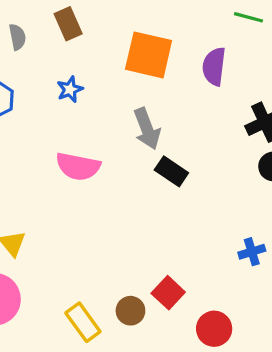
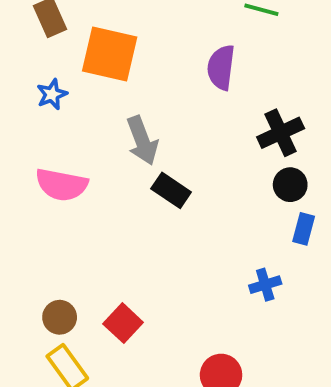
orange square: (149, 55) -> (110, 54), moved
red square: (168, 293) -> (123, 323), moved
brown circle: (130, 311) -> (60, 317), moved

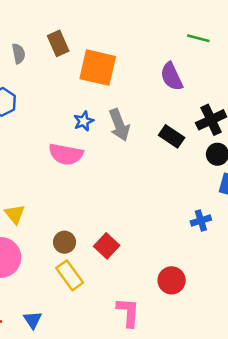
purple semicircle: (221, 67) -> (172, 76), turned -32
blue star: (52, 94) -> (84, 121), moved
black rectangle: (171, 190) -> (172, 136), moved

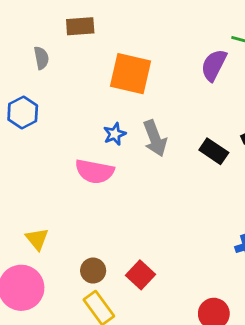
brown rectangle: (58, 43) -> (80, 26), moved, turned -70
purple semicircle: (172, 76) -> (214, 65), moved, turned 52

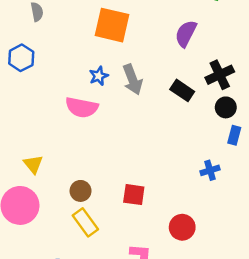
purple semicircle: (214, 65) -> (186, 34), moved
red square: (141, 275) -> (134, 195), moved, turned -35

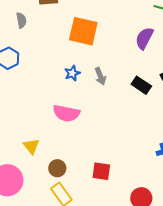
gray arrow: (133, 80) -> (100, 76), size x0.7
pink semicircle: (82, 107) -> (66, 113), moved
yellow triangle: (33, 164) -> (31, 146), moved

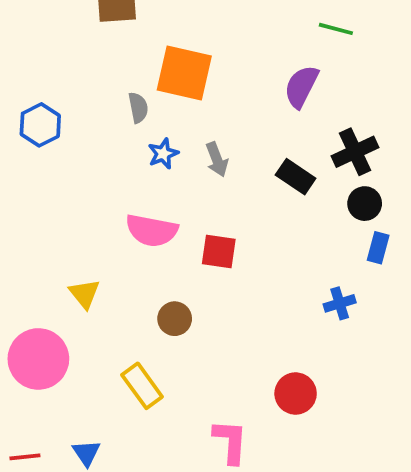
gray semicircle: (21, 20) -> (138, 108), moved
brown circle: (57, 168) -> (175, 319), moved
red square: (101, 171) -> (219, 252), moved

